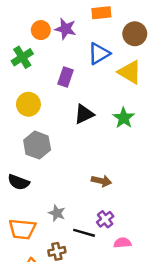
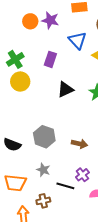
blue triangle: (99, 54) -> (77, 40), turned -42
green cross: (22, 57) -> (15, 59), moved
gray hexagon: (37, 145) -> (44, 137), moved

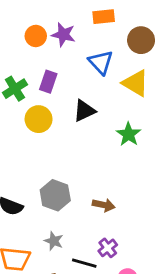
purple rectangle: (50, 59) -> (48, 82), moved
yellow circle: (20, 82) -> (39, 119), moved
black triangle: (65, 90) -> (84, 111), moved

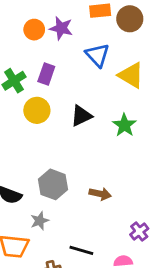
brown circle: (141, 40) -> (130, 19), moved
black triangle: (84, 111) -> (81, 116), moved
gray star: (54, 241) -> (40, 221), moved, turned 30
purple cross: (108, 248) -> (139, 232), moved

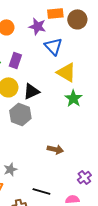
purple star: (61, 28) -> (37, 26), moved
yellow triangle: (131, 75) -> (66, 72), moved
black triangle: (81, 116) -> (31, 91), moved
gray hexagon: (53, 184) -> (20, 114), moved

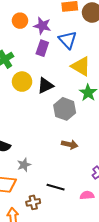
purple star: (37, 26) -> (42, 26), moved
purple rectangle: (15, 60) -> (42, 48), moved
gray hexagon: (20, 114) -> (65, 109), moved

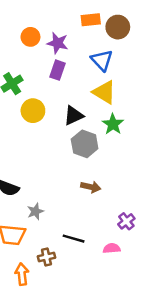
blue triangle: (68, 40) -> (102, 60), moved
black triangle: (45, 86) -> (74, 116), moved

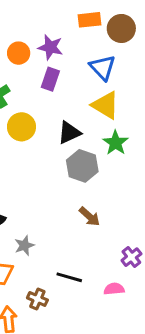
orange circle: (30, 37) -> (19, 53), moved
brown arrow: (91, 187) -> (89, 217), turned 30
brown cross: (46, 257) -> (37, 299), turned 35

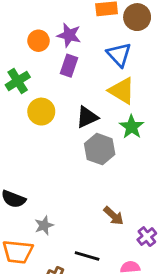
brown arrow: (89, 217) -> (114, 216), moved

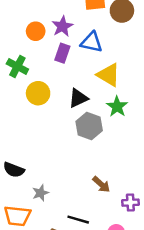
purple star: (69, 35) -> (62, 26), turned 30
blue triangle: (119, 55) -> (92, 42), moved, turned -35
green cross: (18, 81) -> (17, 66), turned -30
purple cross: (147, 237) -> (130, 203), turned 35

